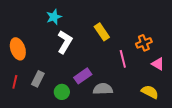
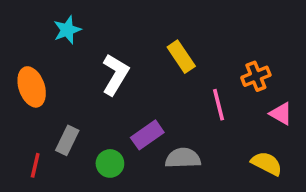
cyan star: (54, 17) -> (67, 30), moved
red line: (15, 82) -> (35, 165), moved

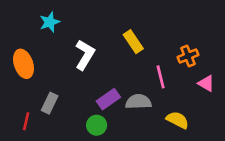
gray semicircle: (183, 158) -> (138, 102), moved
green circle: (110, 163) -> (97, 125), moved
yellow semicircle: (267, 163) -> (178, 120), moved

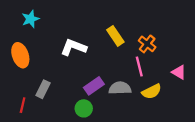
cyan star: (50, 22) -> (31, 19), moved
white L-shape: (85, 55) -> (74, 47), turned -100
orange cross: (188, 56) -> (147, 44), moved, turned -30
yellow semicircle: (178, 120) -> (152, 91), moved, turned 126

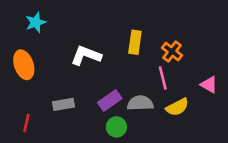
yellow rectangle: (115, 36) -> (135, 42), turned 42
gray rectangle: (43, 89) -> (63, 104), moved, turned 54
green circle: (84, 108) -> (116, 127), moved

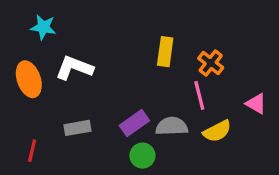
cyan star: (36, 22) -> (43, 27), turned 30
white L-shape: (86, 55) -> (74, 68), moved

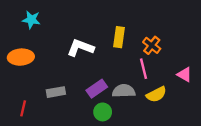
white L-shape: (74, 68) -> (80, 48), moved
orange ellipse: (29, 79) -> (21, 57), turned -75

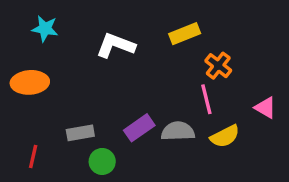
yellow rectangle: (119, 37) -> (185, 34), moved, turned 60
white L-shape: (80, 48) -> (116, 45), moved
green circle: (103, 112) -> (102, 161), moved

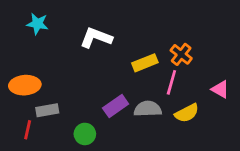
yellow rectangle: (185, 34) -> (145, 63), moved
orange ellipse: (30, 82) -> (25, 85), moved
pink line: (206, 99) -> (171, 82), turned 30
gray rectangle: (80, 133) -> (47, 110), moved

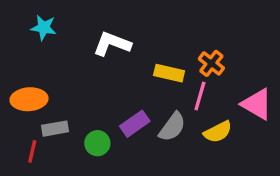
yellow rectangle: (145, 63) -> (169, 73), turned 35
pink triangle: (220, 89) -> (257, 104), size x1.5
gray semicircle: (148, 109) -> (172, 127), turned 128
green circle: (85, 134) -> (97, 143), moved

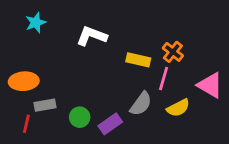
cyan star: (44, 28) -> (36, 23), turned -30
purple rectangle: (135, 124) -> (110, 124), moved

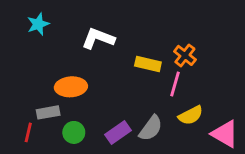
orange ellipse: (24, 81) -> (71, 87), moved
pink triangle: (210, 85) -> (225, 134), moved
gray semicircle: (141, 104) -> (151, 128), moved
green circle: (80, 117) -> (74, 132), moved

